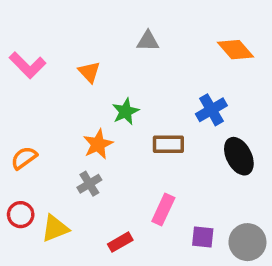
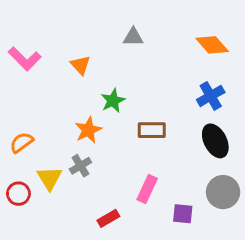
blue cross: (211, 110) -> (211, 96), moved
yellow triangle: (55, 228) -> (49, 178), moved, turned -40
gray circle: (247, 242) -> (223, 192), moved

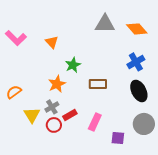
gray triangle: (133, 37) -> (105, 24), moved, size x1.5
red circle: (18, 194) -> (54, 125), moved
red rectangle: (108, 218) -> (70, 115), moved

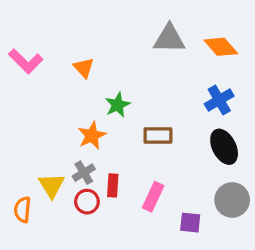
orange semicircle: (14, 92) -> (22, 210), moved, turned -49
red rectangle: (70, 115) -> (113, 185), turned -56

